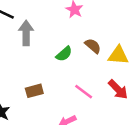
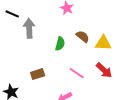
green semicircle: (64, 54) -> (60, 44), turned -32

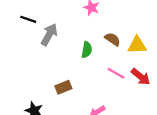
gray arrow: (29, 28) -> (49, 35), turned 36
pink line: (77, 73) -> (116, 73), moved

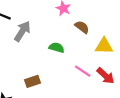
brown semicircle: (113, 39) -> (82, 27), moved
green semicircle: (87, 50) -> (57, 48), turned -88

